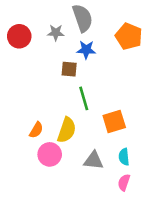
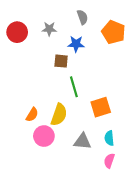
gray semicircle: (83, 18) -> (82, 17), moved, size x0.6

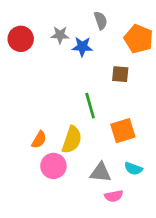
blue star: (76, 44) -> (82, 47), moved
brown square: (61, 61) -> (120, 74), moved
cyan semicircle: (109, 138) -> (133, 169), turned -64
pink semicircle: (109, 161) -> (114, 196), moved, turned -120

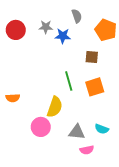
orange square: (123, 131) -> (95, 87), moved
orange semicircle: (39, 140) -> (13, 98), moved, turned 56

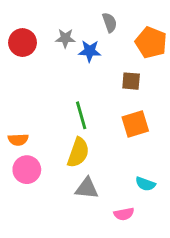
green line: (69, 81) -> (81, 115), moved
pink circle: (41, 127) -> (27, 170), moved
gray triangle: (77, 132) -> (87, 188), moved

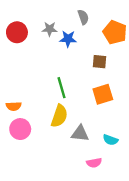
gray triangle: (87, 188) -> (80, 133), moved

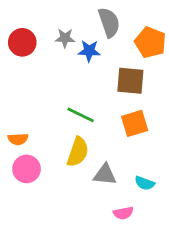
gray semicircle: (83, 17) -> (109, 22), size x1.5
brown square: (100, 62) -> (130, 81), size x1.5
green line: (62, 88) -> (81, 115), turned -48

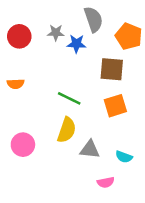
orange semicircle: (18, 139) -> (16, 84), moved

